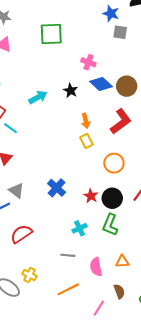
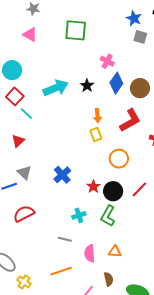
blue diamond: (101, 84) -> (116, 83), turned 75
cyan arrow: (38, 97) -> (56, 88), size x1.4
yellow cross: (29, 275) -> (24, 282), moved

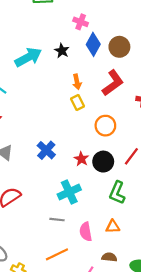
cyan cross: (79, 215) -> (69, 192), size x1.5
green L-shape: (108, 216) -> (117, 193), moved
brown semicircle: (109, 279) -> (109, 257), turned -64

